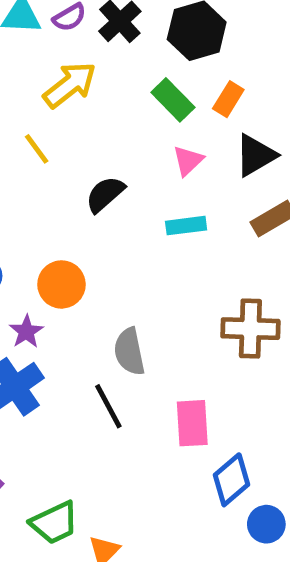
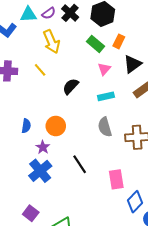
yellow arrow: (70, 85) -> (51, 42), turned 110
gray semicircle: (129, 352) -> (105, 127), moved
black line: (108, 406) -> (80, 164), moved

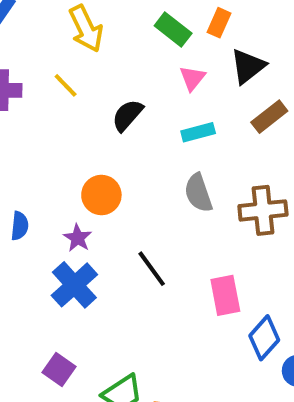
blue semicircle: (26, 126) -> (20, 226), moved

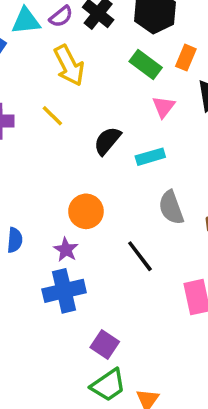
cyan rectangle: (198, 132) -> (150, 157), moved
black line: (152, 269) -> (140, 256), moved
blue cross: (74, 285) -> (64, 291), turned 30
purple square: (59, 370) -> (105, 345), moved

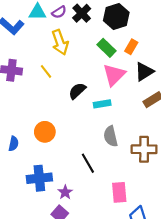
pink triangle: (164, 107) -> (114, 75), size x1.6
orange circle: (86, 211) -> (45, 132), moved
purple star: (66, 250) -> (65, 192), moved

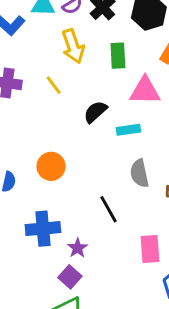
green rectangle: (106, 48) -> (118, 56), moved, turned 42
pink triangle: (114, 75) -> (145, 91), turned 45

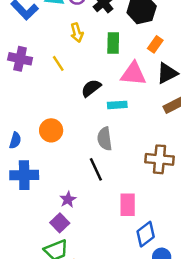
yellow arrow: (73, 46) -> (77, 33), size x0.7
gray semicircle: (139, 173) -> (105, 139), moved
blue cross: (43, 229) -> (24, 175), moved

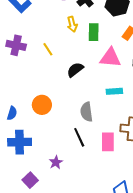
yellow arrow: (77, 33) -> (72, 24), moved
cyan rectangle: (117, 105) -> (114, 91), moved
pink rectangle: (128, 205) -> (108, 142), moved
purple square: (60, 223) -> (30, 180), moved

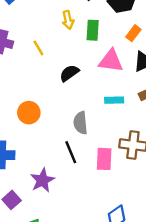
purple star: (56, 162) -> (42, 180), size x1.5

